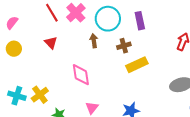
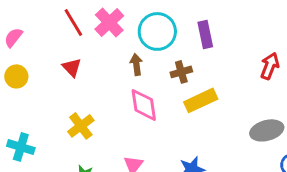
pink diamond: (81, 75) -> (144, 105), moved
yellow cross: (40, 95) -> (81, 126), moved

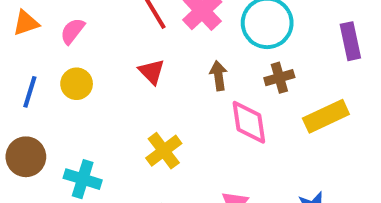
purple rectangle: (205, 34) -> (350, 41), moved
brown arrow: (136, 64) -> (219, 76), moved
brown cross: (181, 72) -> (279, 78), moved

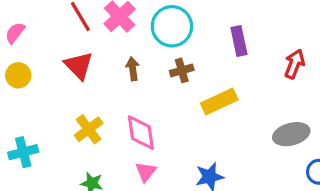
red triangle: (152, 72) -> (79, 66), size x1.4
pink diamond: (249, 122) -> (141, 133), moved
cyan cross: (83, 179) -> (23, 152), turned -32

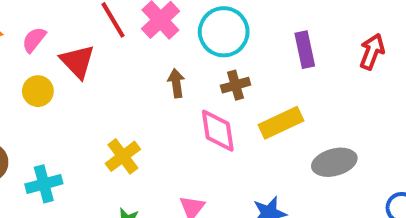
red arrow: (295, 64) -> (372, 52), moved
red triangle: (79, 66) -> (77, 61), moved
pink diamond: (141, 133) -> (218, 131), moved
gray ellipse: (291, 134) -> (334, 162), moved

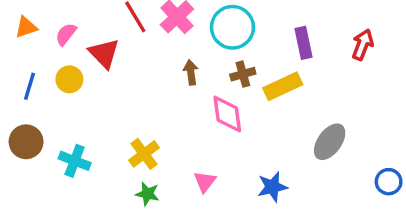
yellow rectangle: (281, 123) -> (283, 86), moved
yellow cross: (123, 156) -> (144, 154), moved
gray ellipse: (334, 162) -> (330, 142), turned -39
cyan cross: (44, 184) -> (75, 161), turned 36

